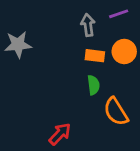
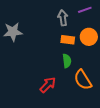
red arrow: (60, 134) -> (48, 85), moved

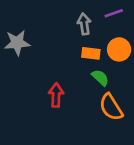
green semicircle: (67, 61) -> (100, 78), moved, turned -40
red arrow: (48, 85) -> (56, 95), moved, turned -42

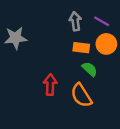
purple line: (114, 13) -> (102, 21), moved, turned 49
orange semicircle: (111, 107) -> (81, 95), moved

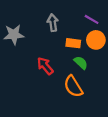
gray arrow: (75, 21) -> (53, 23), moved
red arrow: (50, 85) -> (45, 66), moved, turned -42

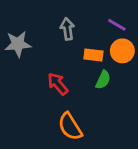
green semicircle: (81, 63) -> (103, 80), turned 72
orange semicircle: (73, 86) -> (70, 127), moved

